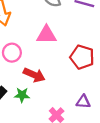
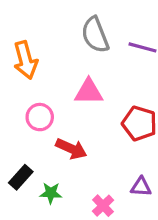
green star: (22, 95) -> (51, 193), moved

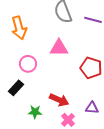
red arrow: (71, 149) -> (59, 100), moved
black rectangle: (21, 177) -> (16, 88), moved

